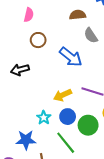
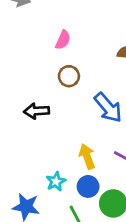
yellow arrow: (63, 95) -> (87, 156), turned 84

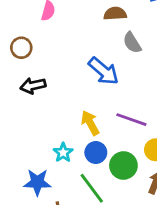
brown circle: (69, 76) -> (21, 48), moved

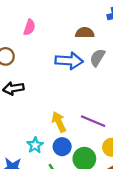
gray semicircle: (132, 43) -> (97, 58), turned 60
blue arrow: (104, 71) -> (69, 61), moved, turned -40

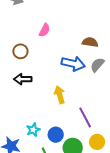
purple line: (93, 121) -> (85, 117), turned 30
yellow arrow: (59, 122) -> (60, 95), moved

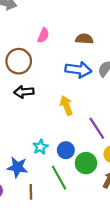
brown semicircle: (90, 42) -> (84, 39), moved
brown circle: (20, 51) -> (19, 61), size x1.5

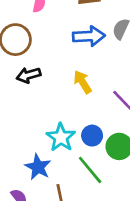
cyan star: (40, 147) -> (61, 137), size x1.5
blue star: (17, 167) -> (38, 167), turned 30

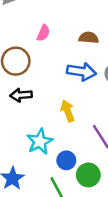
cyan star: (61, 137) -> (40, 142), moved

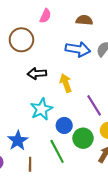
black arrow: (21, 95) -> (37, 73), moved

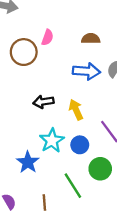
brown circle: (21, 40) -> (24, 52), moved
blue circle: (64, 125) -> (80, 145), moved
blue star: (18, 141) -> (28, 162), moved

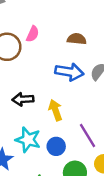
cyan star: (52, 141) -> (28, 140), turned -30

